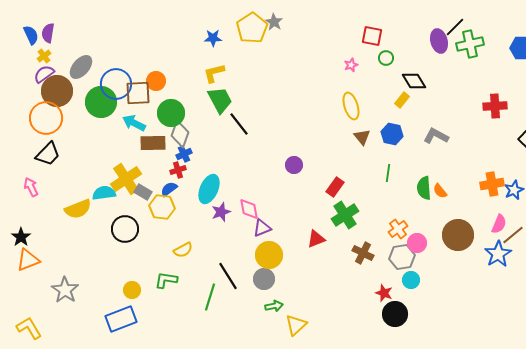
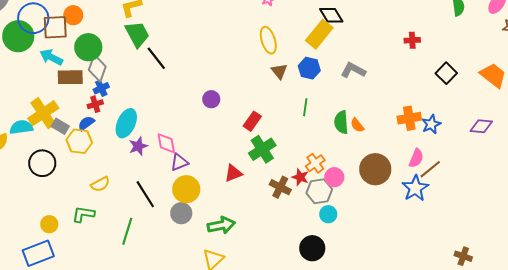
yellow rectangle: (402, 100) -> (319, 34), size x1.8
red cross: (495, 106) -> (412, 40), size x0.7
black line: (228, 276) -> (145, 194), moved
red star: (384, 293) -> (300, 177), moved
green arrow: (274, 306) -> (221, 225), moved, size x1.5

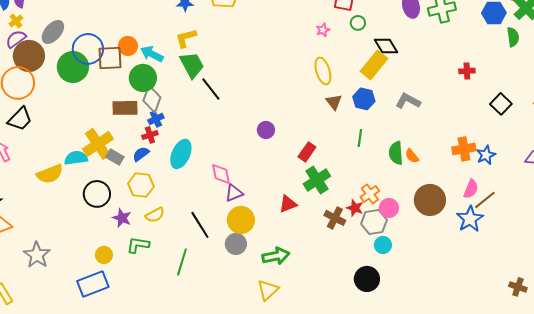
cyan arrow: (51, 57) -> (152, 54), moved
yellow hexagon: (79, 141) -> (141, 185), moved
purple star: (138, 146) -> (122, 218), moved, turned -30

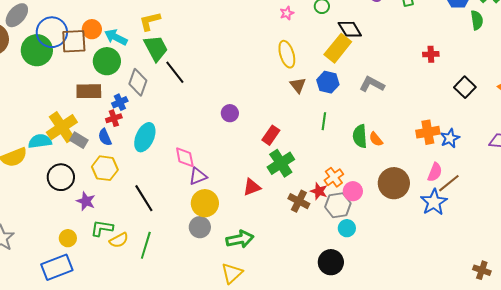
gray diamond: (152, 99) -> (138, 82), moved
blue semicircle: (141, 154) -> (105, 137), turned -78
yellow semicircle: (155, 215) -> (119, 240), moved
black line: (200, 225) -> (144, 198), moved

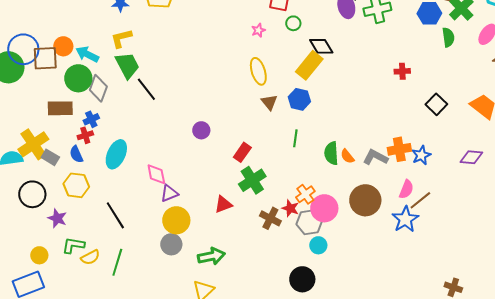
gray diamond: (138, 82) -> (98, 88), moved
gray L-shape: (372, 84) -> (375, 157), moved
pink circle: (353, 191) -> (324, 208), size x1.4

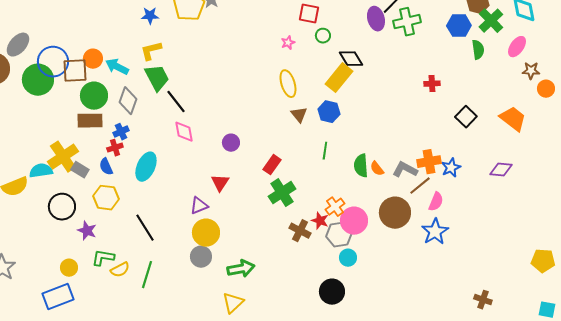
green circle: (78, 78) -> (94, 96), moved
pink diamond: (156, 174) -> (184, 132), moved
brown line: (420, 200) -> (420, 186), moved
red triangle: (223, 204) -> (220, 183), moved, turned -36

